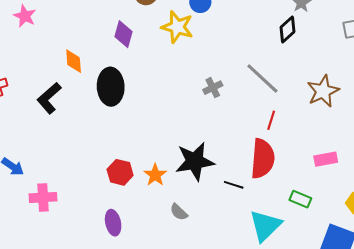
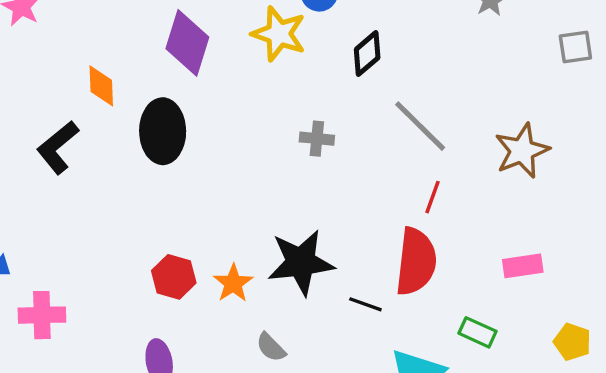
black diamond: (287, 30) -> (367, 54), moved
purple diamond: (124, 34) -> (187, 43), size x1.4
gray cross: (213, 88) -> (317, 139), moved, turned 30

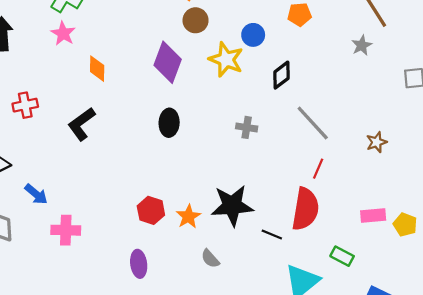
orange diamond: (101, 86) -> (97, 69), moved
black ellipse: (163, 131) -> (169, 123), moved, size x0.7
brown star: (522, 151) -> (377, 142), size x0.6
yellow pentagon: (572, 342) -> (405, 225), moved

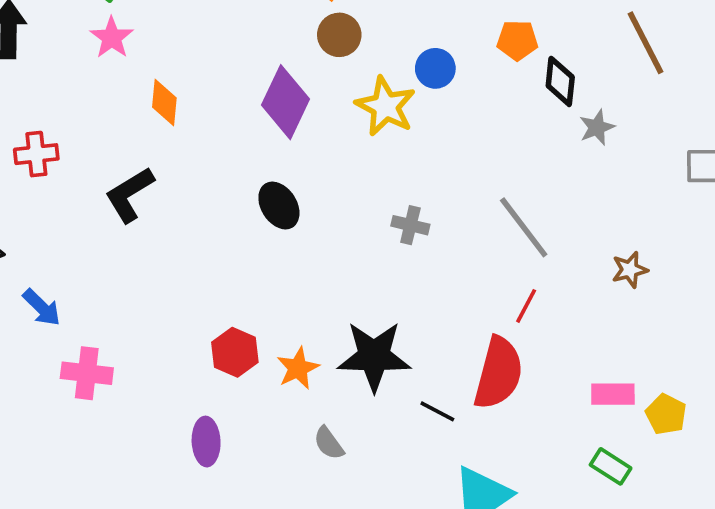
gray star: (362, 45) -> (597, 127), moved
black diamond: (281, 75) -> (560, 82), moved, turned -52
black ellipse: (169, 123) -> (279, 206), turned -40
green rectangle: (342, 256) -> (611, 466), moved

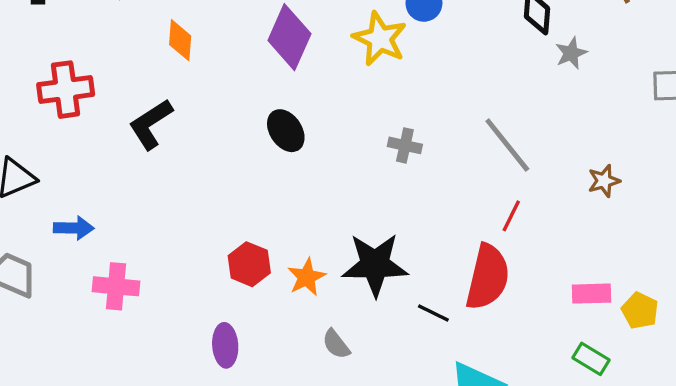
red cross: (36, 154) -> (66, 90), size x1.4
blue arrow: (42, 308) -> (74, 228), turned -42

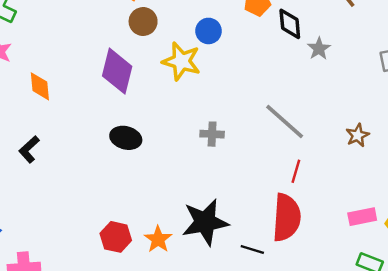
black L-shape: (151, 124) -> (29, 149), size x0.7
black ellipse: (286, 131) -> (126, 138), turned -32

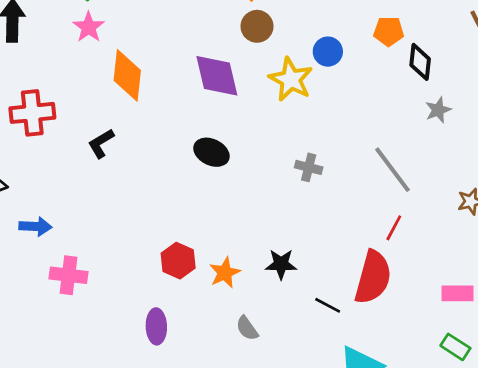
gray star: (319, 49) -> (438, 110), moved
purple diamond: (117, 71) -> (217, 76), turned -39
orange diamond: (40, 86) -> (127, 75), size x1.5
black star: (205, 222) -> (281, 264), size x0.6

